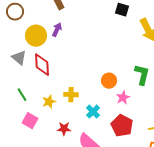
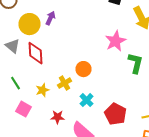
orange circle: (109, 81) -> (84, 69), moved
yellow cross: (71, 95) -> (64, 83), turned -32
pink star: (123, 98) -> (116, 41), moved, size x1.5

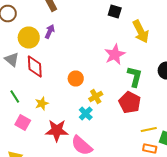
orange circle: (84, 69) -> (76, 78), moved
yellow cross: (64, 83) -> (96, 96), moved
red pentagon: (116, 114) -> (130, 102), moved
red star: (58, 117) -> (57, 130), size x1.6

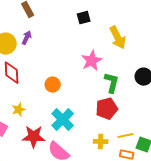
black square: (115, 12) -> (84, 18), moved, turned -32
yellow cross: (96, 96) -> (101, 142), moved, turned 32
red pentagon: (130, 102) -> (107, 109), turned 30
cyan cross: (86, 114) -> (63, 120), size x1.6

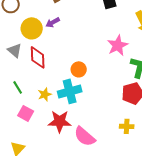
purple arrow: (27, 38) -> (53, 22), turned -144
cyan cross: (63, 120) -> (70, 91), moved, turned 30

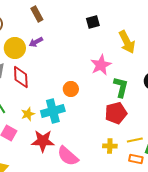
orange circle: (79, 69) -> (71, 89), moved

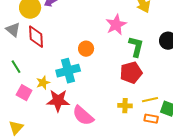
yellow star: (28, 114) -> (43, 83), moved

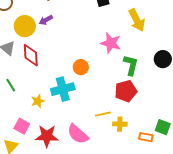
pink star: (116, 25) -> (111, 43), turned -30
pink square: (24, 93) -> (22, 126), moved
yellow line: (150, 100) -> (103, 114), moved
red star: (58, 101) -> (47, 136), moved

